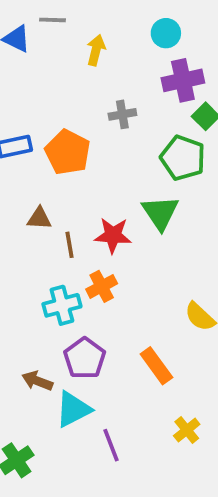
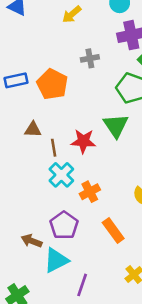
yellow arrow: (96, 50) -> (72, 14), turned -144
orange cross: (102, 286) -> (90, 192), moved
cyan cross: (62, 305) -> (61, 175), moved, turned -30
purple line: (111, 445) -> (82, 285), turned 40

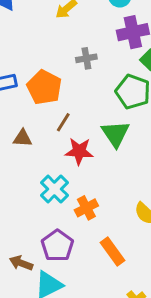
brown line: (54, 148) -> (63, 122), moved, turned 42

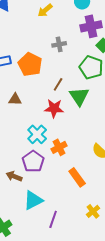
brown line: (63, 122) -> (58, 84), moved
purple pentagon: (57, 246) -> (33, 161), moved
brown arrow: (21, 263) -> (14, 176), moved

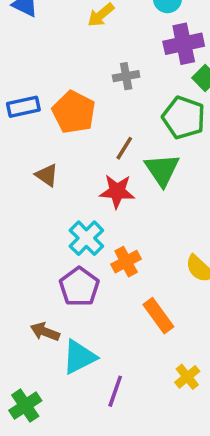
brown triangle: (15, 99) -> (47, 175), turned 32
brown arrow: (14, 176) -> (45, 332), moved

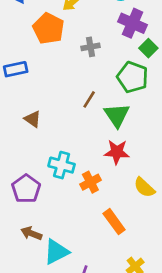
purple cross: (184, 44) -> (133, 23), turned 36
orange pentagon: (74, 112) -> (48, 28), moved
red star: (117, 191) -> (117, 152), moved
cyan cross: (86, 238) -> (62, 165), turned -30
purple pentagon: (79, 287) -> (26, 189), moved

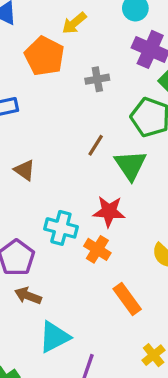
red star: (117, 152) -> (109, 211), moved
orange cross: (90, 182) -> (97, 249), turned -30
brown arrow: (31, 233) -> (28, 296), moved

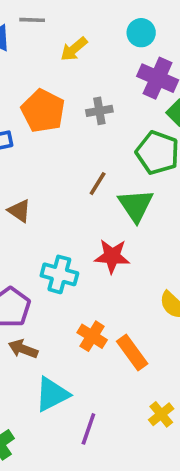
orange pentagon: (44, 56) -> (43, 111), moved
orange cross: (97, 249) -> (92, 336), moved

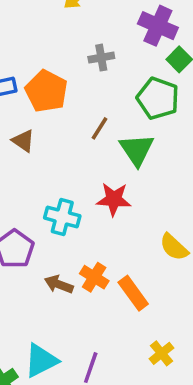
orange pentagon: (43, 111) -> (46, 91), moved
brown triangle: (19, 211) -> (23, 141), moved
brown arrow: (23, 349) -> (59, 284), moved
cyan triangle: (52, 394) -> (41, 360), moved

